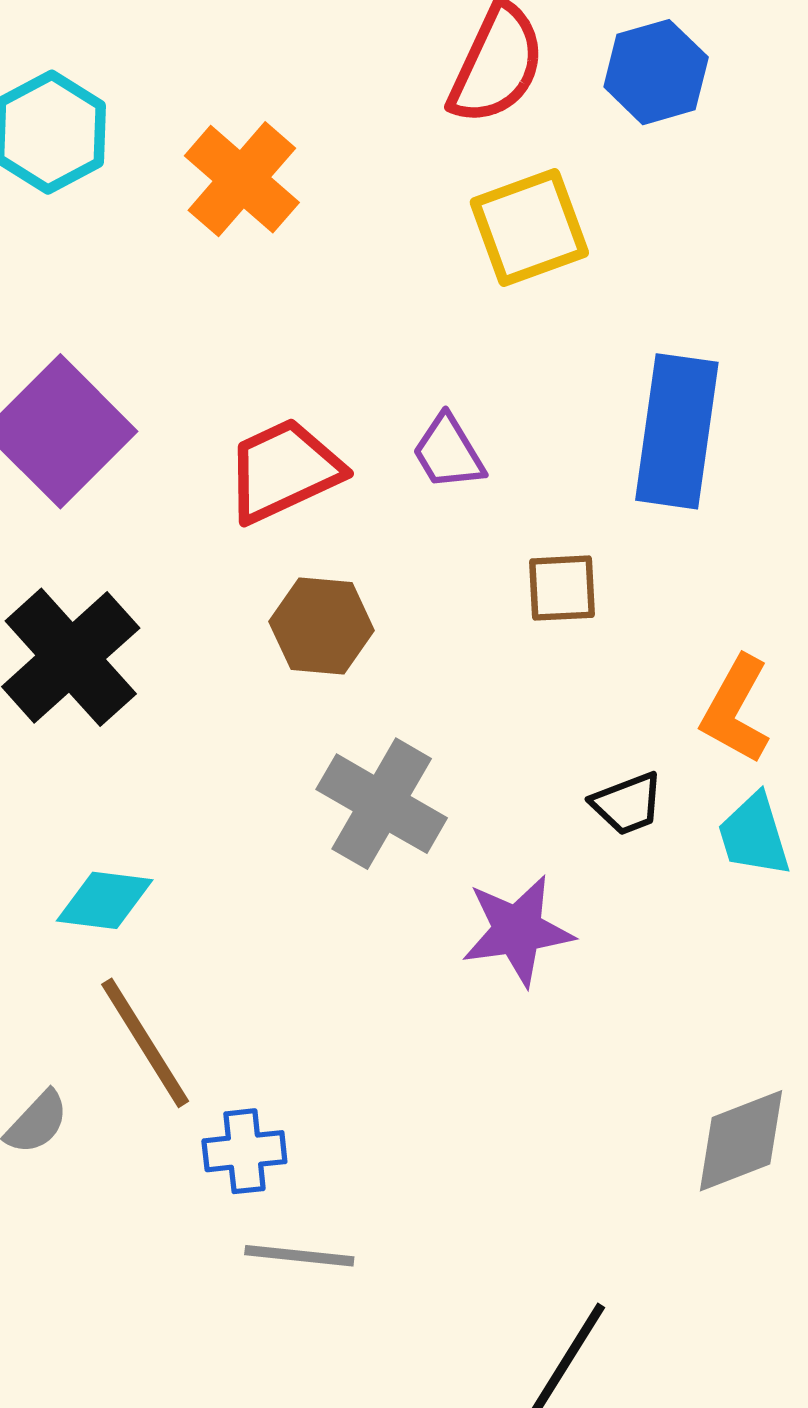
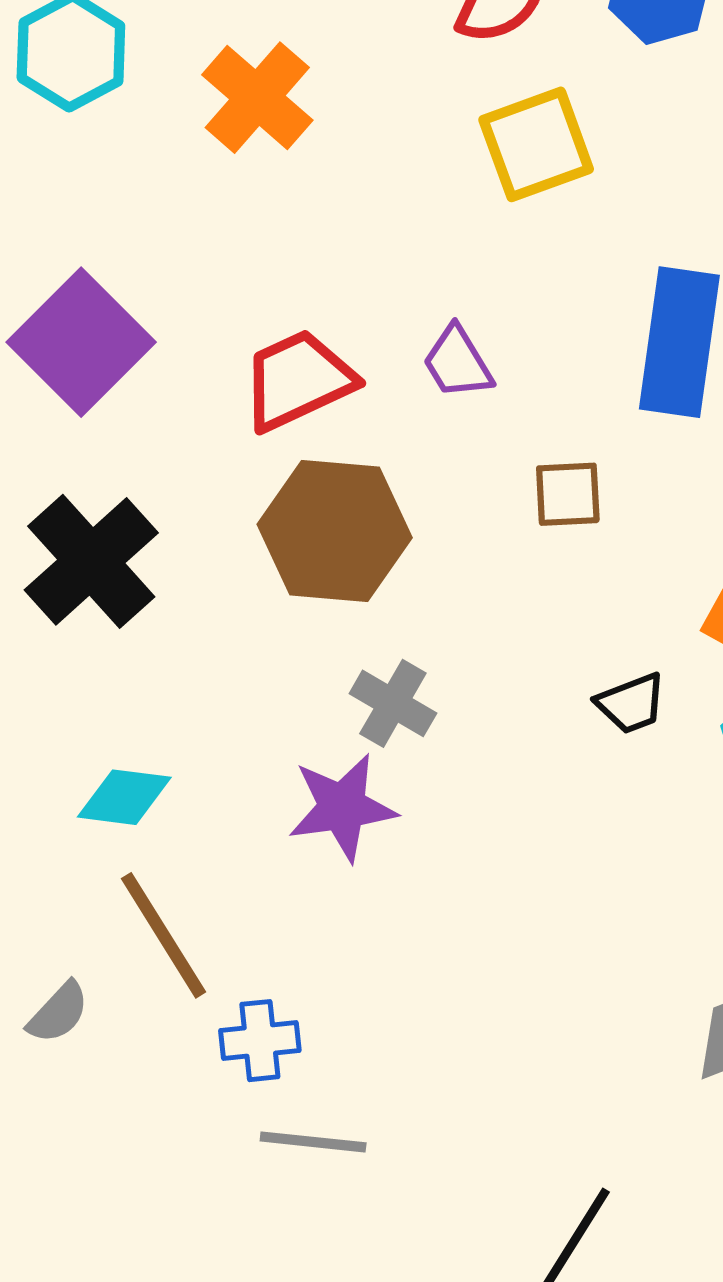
brown hexagon: (322, 626) -> (335, 531), size x1.5
gray cross: (382, 804) -> (393, 703), size x0.7
purple star: (518, 930) -> (342, 807), moved

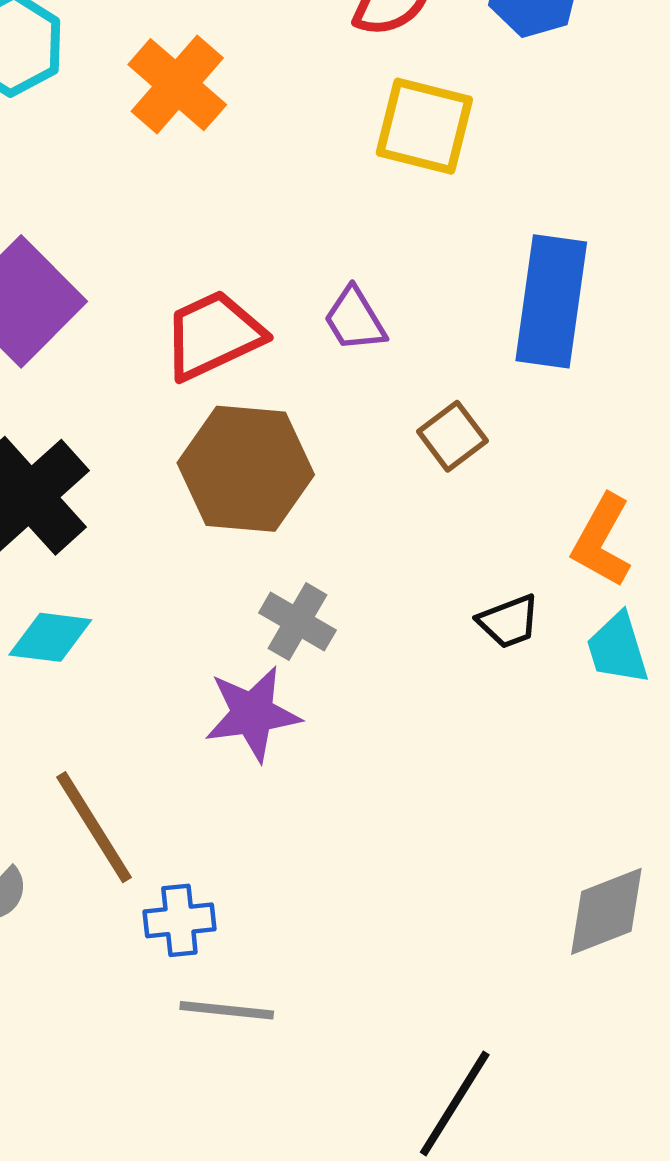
yellow square: (536, 144) -> (424, 126), turned 34
brown square: (568, 494) -> (452, 436), turned -34
cyan diamond: (124, 797) -> (50, 637), moved

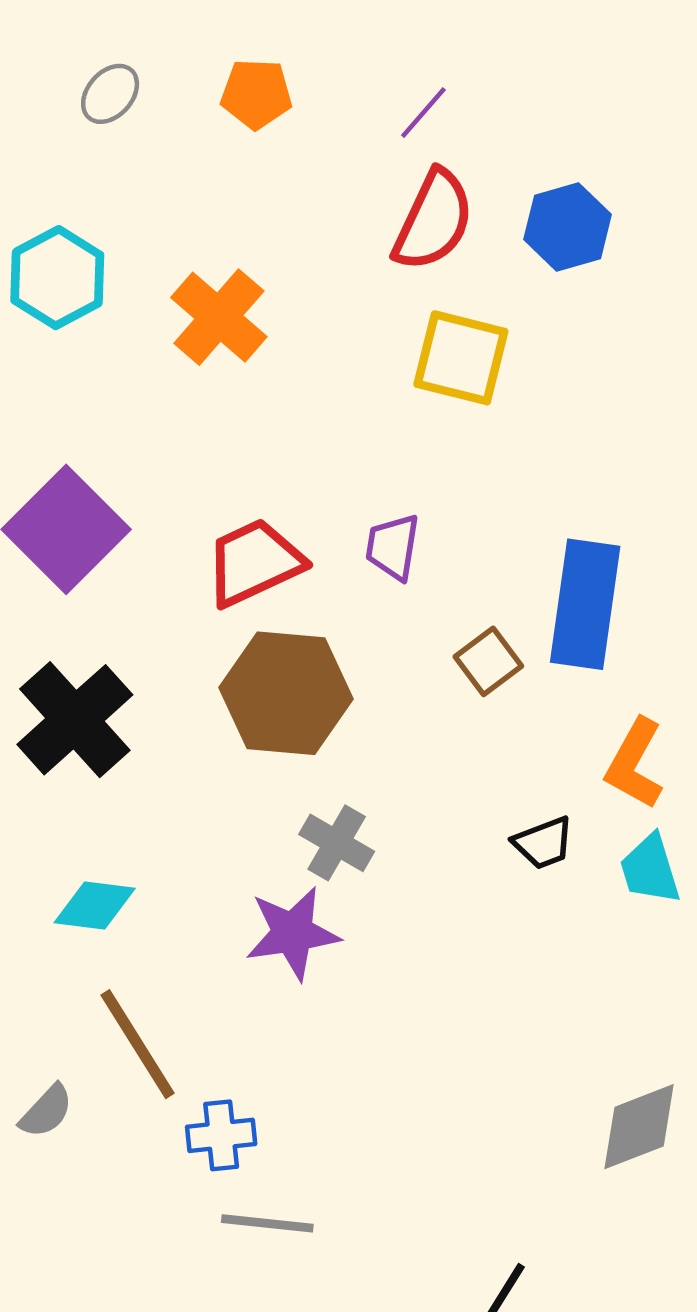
blue rectangle: (551, 301) -> (585, 604), moved
purple trapezoid: (355, 319) -> (393, 547), turned 40
cyan diamond: (50, 637) -> (95, 906), moved

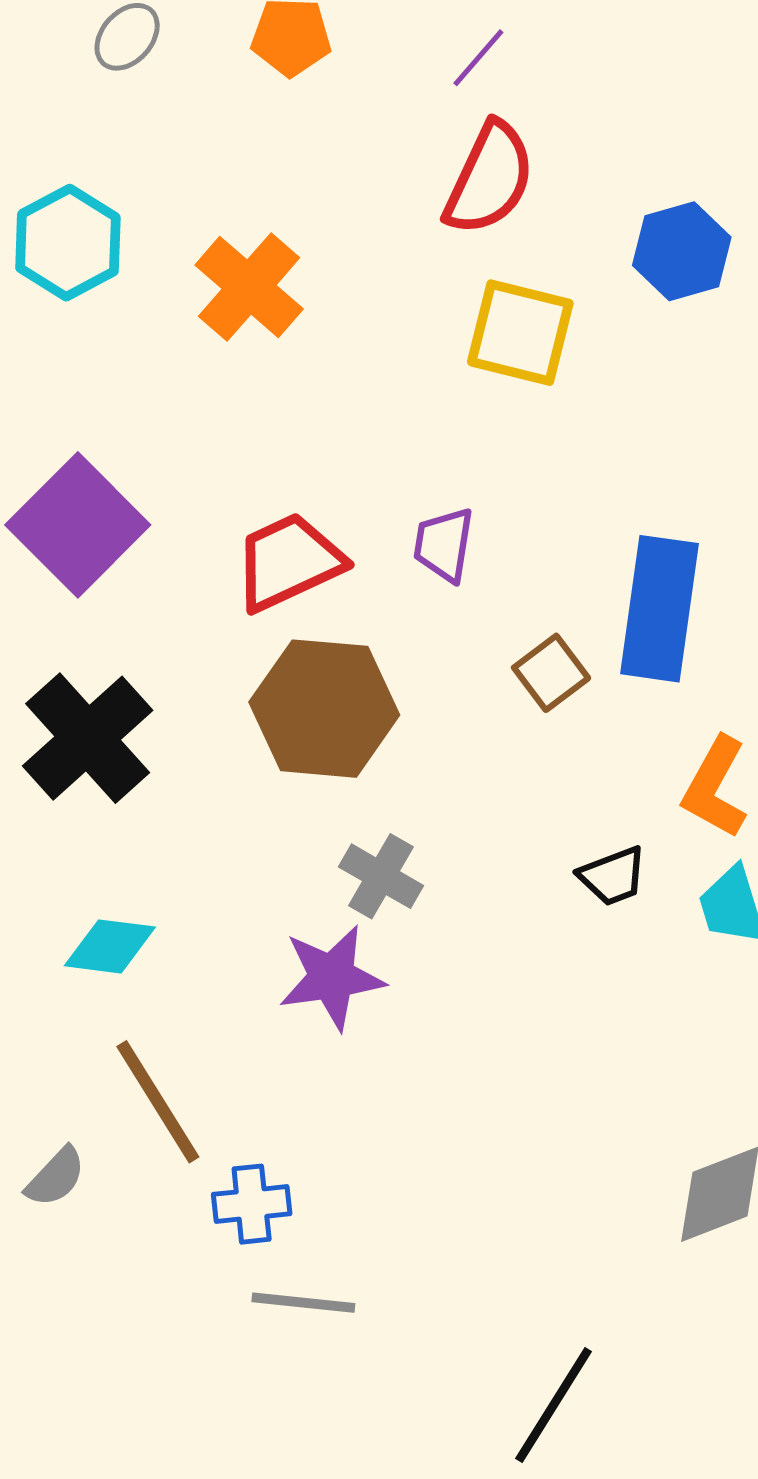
blue hexagon: (568, 227) -> (682, 251), moved

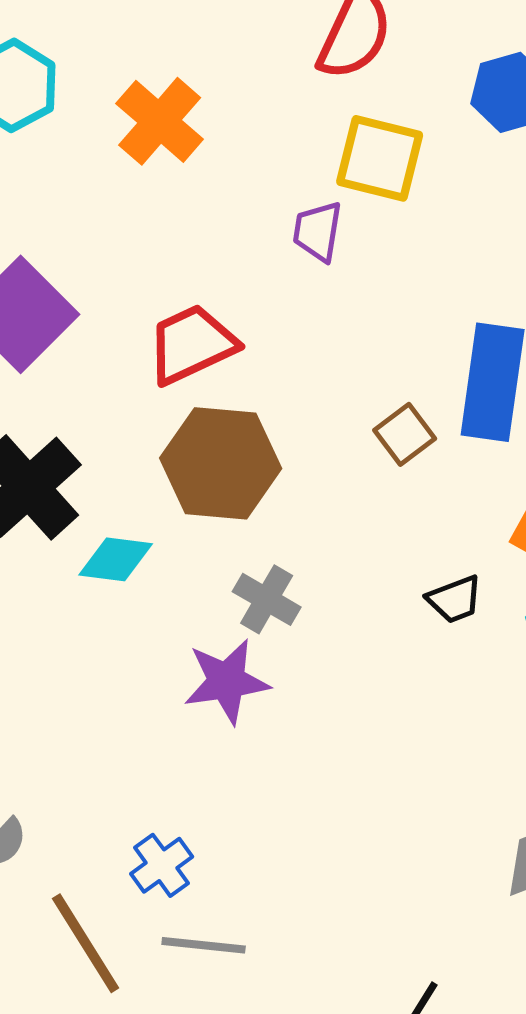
purple trapezoid: (444, 545) -> (318, 231), moved
cyan diamond: (110, 946) -> (116, 559), moved
brown line: (158, 1102) -> (86, 943), moved
blue cross: (252, 1204) -> (162, 865), turned -30

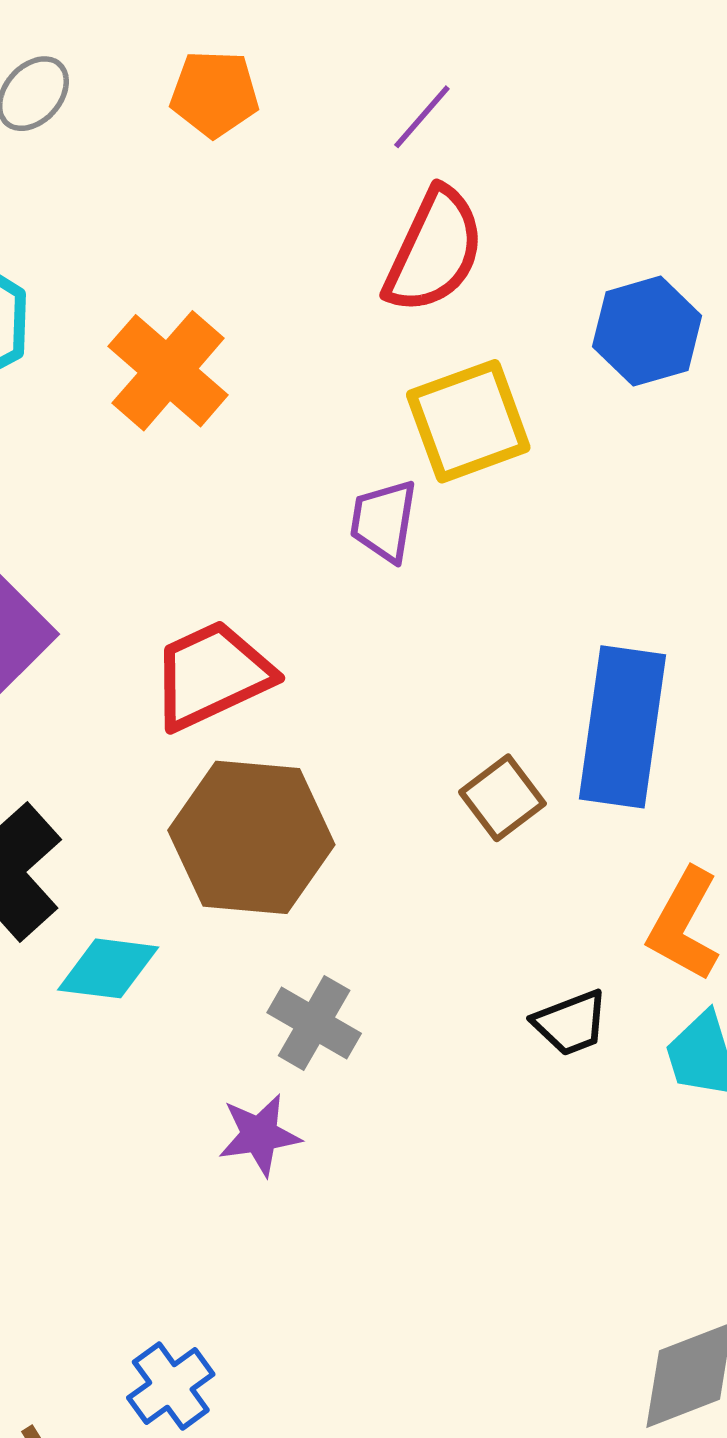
yellow square: (380, 158) -> (468, 421), turned -34
purple star: (227, 681) -> (260, 1135), size x0.7

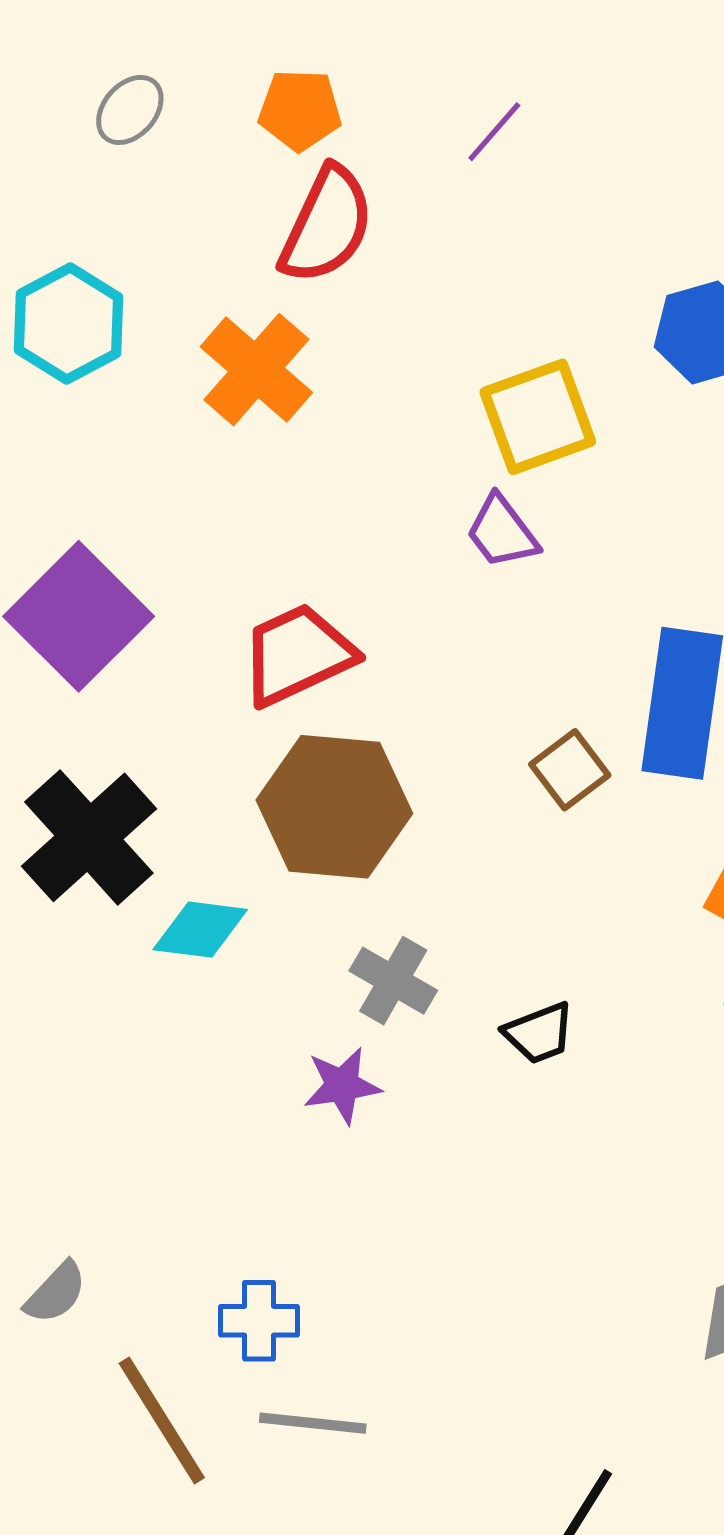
red semicircle: (434, 251) -> (327, 225), moved
purple trapezoid: (384, 521) -> (502, 532), moved, turned -46
black trapezoid: (571, 1023) -> (539, 1033), moved
blue cross: (171, 1386) -> (259, 1321), turned 36

